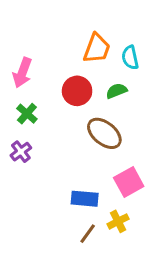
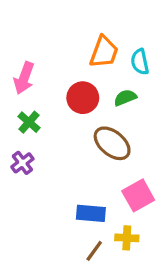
yellow cross: (118, 221) -> (127, 238), turned 30

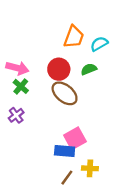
cyan semicircle: (140, 62) -> (99, 44), turned 72
pink arrow: (24, 78) -> (17, 68), moved, turned -95
brown ellipse: (112, 143) -> (65, 93), moved
pink square: (138, 195) -> (75, 138), moved

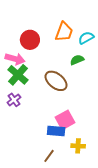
red circle: (59, 69) -> (30, 40), moved
green cross: (21, 86) -> (18, 75), size x1.5
brown line: (67, 178) -> (49, 156), moved

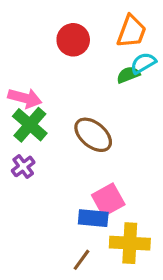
orange trapezoid: (64, 32) -> (132, 31), moved
red circle: (30, 40) -> (73, 40), moved
green semicircle: (77, 60) -> (128, 75), moved
yellow cross: (78, 146) -> (130, 243), size x1.6

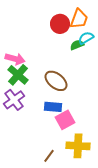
red circle: (73, 40) -> (60, 24), moved
purple cross: (23, 166) -> (14, 100), size x1.5
blue rectangle: (93, 218) -> (53, 107), moved

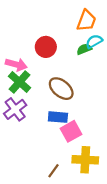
red circle: (60, 24) -> (46, 47), moved

